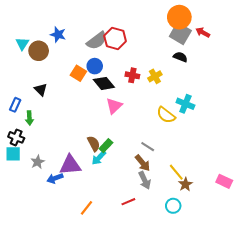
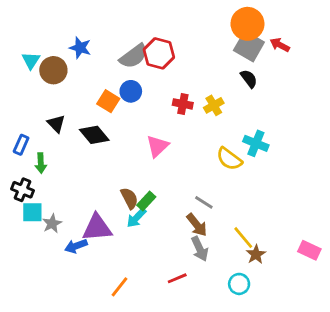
black semicircle: (180, 57) -> (249, 79), turned 32
black diamond: (104, 83) -> (94, 135), moved
cyan square: (13, 154) -> (32, 212), moved

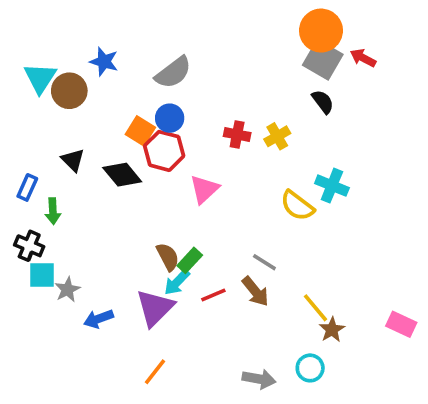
red hexagon: (159, 53) -> (164, 151), moved
cyan triangle: (31, 60) -> (40, 78), size x1.4
purple triangle: (97, 228) -> (155, 308), moved, turned -40
gray arrow: (200, 249) -> (259, 379), moved, turned -55
red line: (177, 278) -> (213, 295), moved

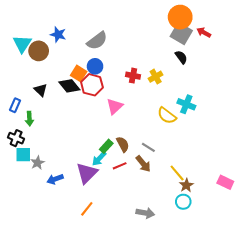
black diamond: (122, 175) -> (69, 86), moved
brown semicircle: (168, 257) -> (123, 144), moved
cyan circle: (310, 368) -> (183, 202), moved

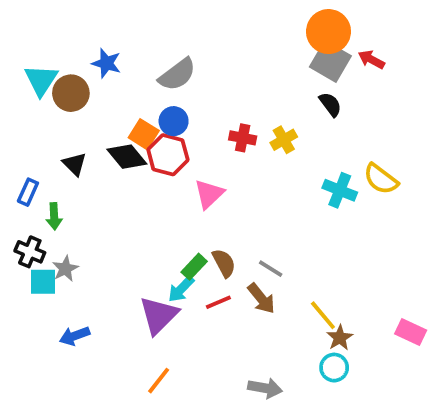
yellow semicircle: (167, 116) -> (381, 179), moved
gray star: (38, 163) -> (65, 269), moved
blue arrow: (55, 179) -> (75, 336), moved

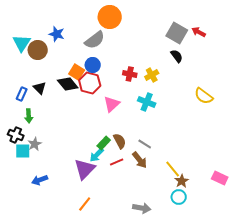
orange circle: (329, 32) -> (110, 17), moved
cyan cross: (340, 190) -> (147, 102), moved
blue rectangle: (28, 192) -> (22, 94), moved

